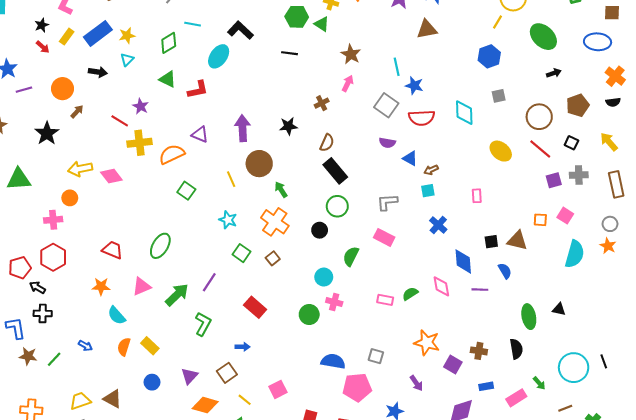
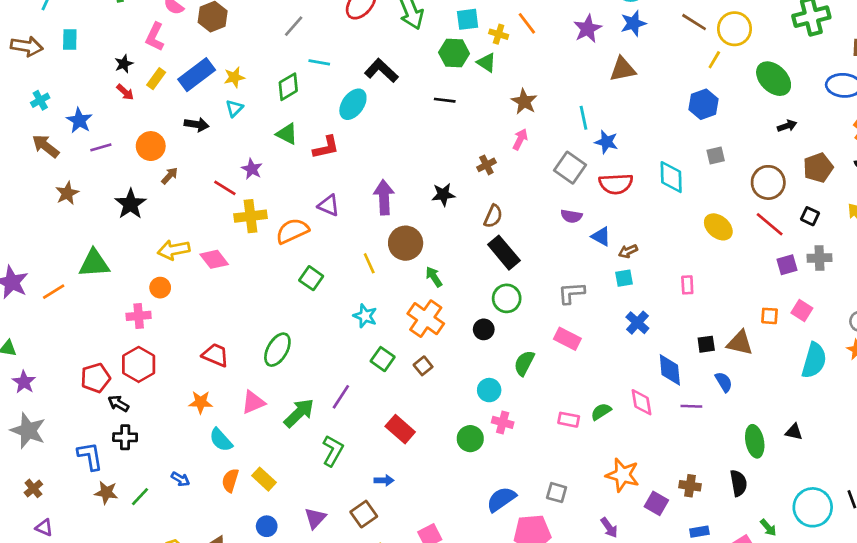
blue semicircle: (333, 361) -> (501, 499), turned -45

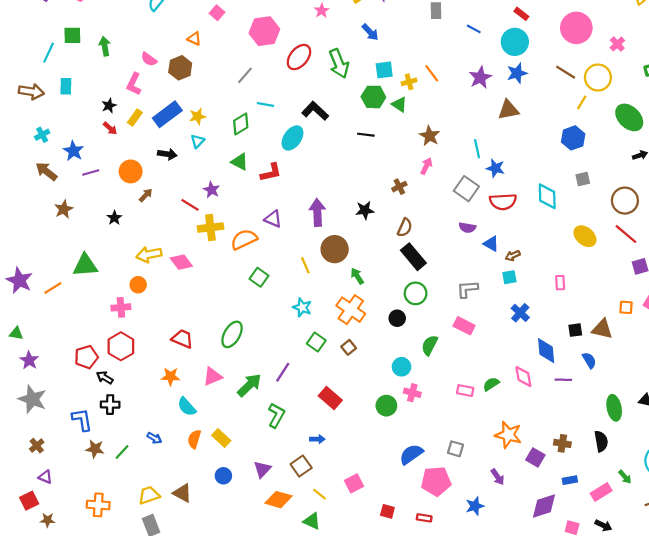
yellow cross: (499, 34) -> (409, 82), turned -32
black star: (131, 204) -> (114, 218), size x0.6

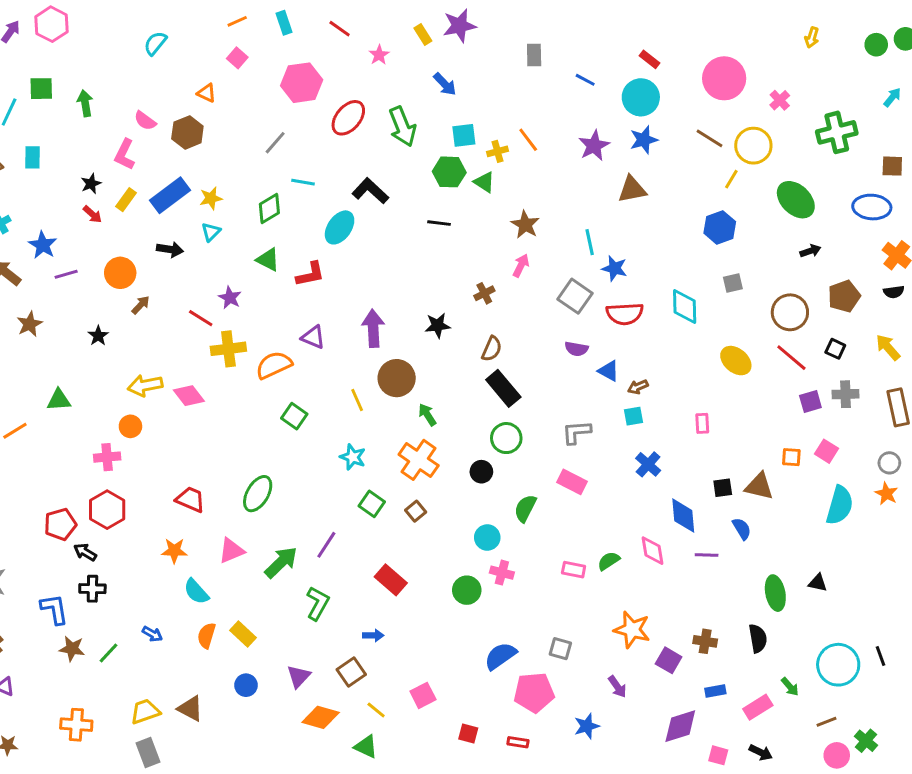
green triangle: (85, 265) -> (59, 400), size x0.7

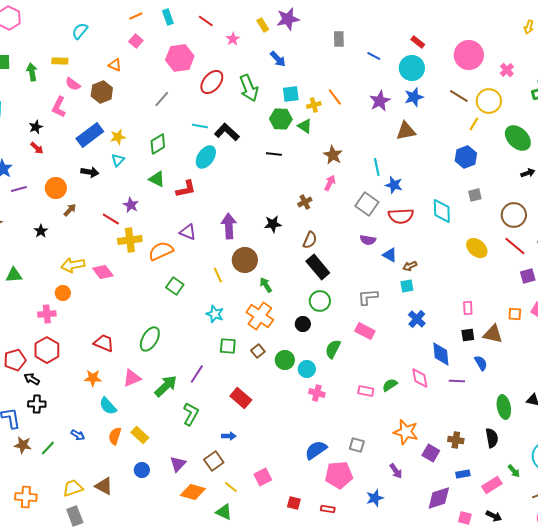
cyan line: (303, 182) -> (200, 126), moved
yellow rectangle: (126, 200) -> (60, 61), moved, turned 56
pink rectangle: (702, 423) -> (468, 308), moved
green square: (372, 504) -> (228, 346), turned -30
green circle: (467, 590) -> (285, 360), moved

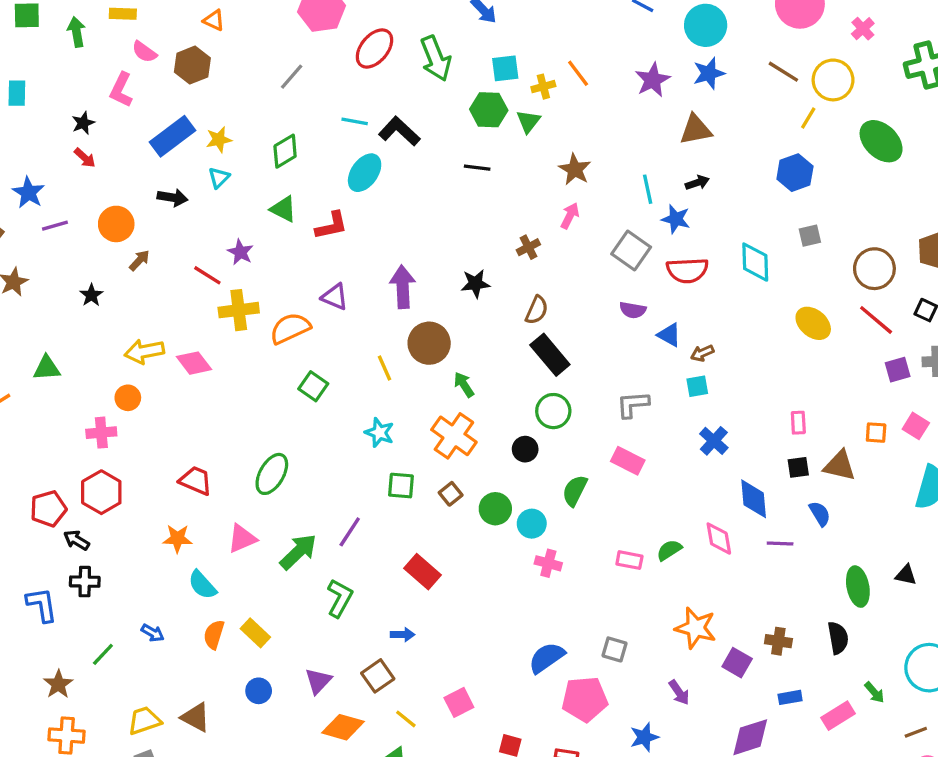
green triangle: (305, 126) -> (528, 121), turned 35
black arrow: (528, 173) -> (697, 183), moved
brown star: (23, 445) -> (58, 684), moved, turned 30

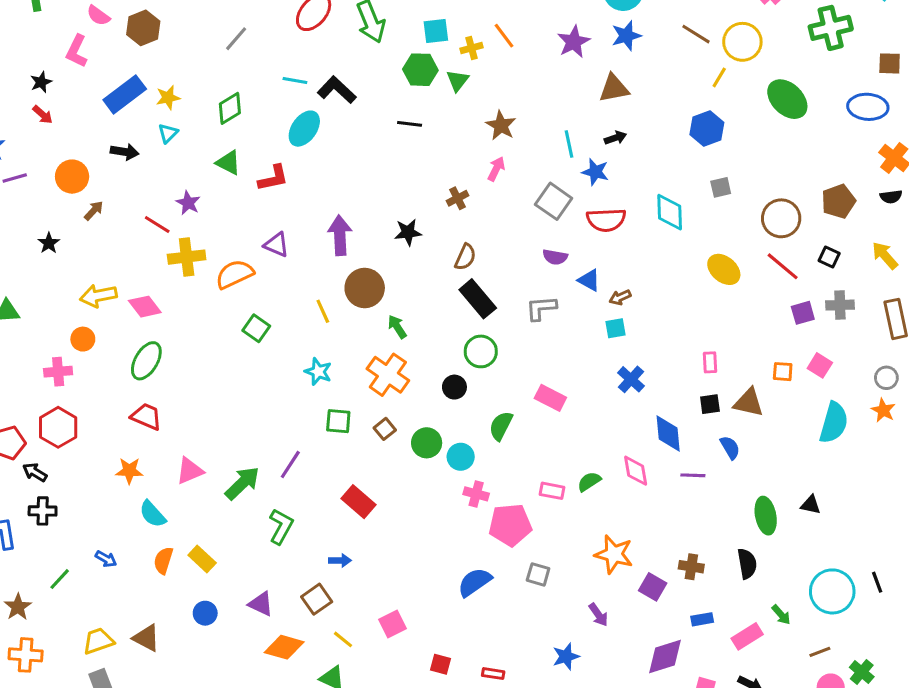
gray L-shape: (633, 404) -> (541, 308), moved
green ellipse: (272, 474) -> (146, 361), moved
purple triangle: (318, 681) -> (261, 604), turned -48
pink pentagon: (585, 699) -> (510, 525), moved

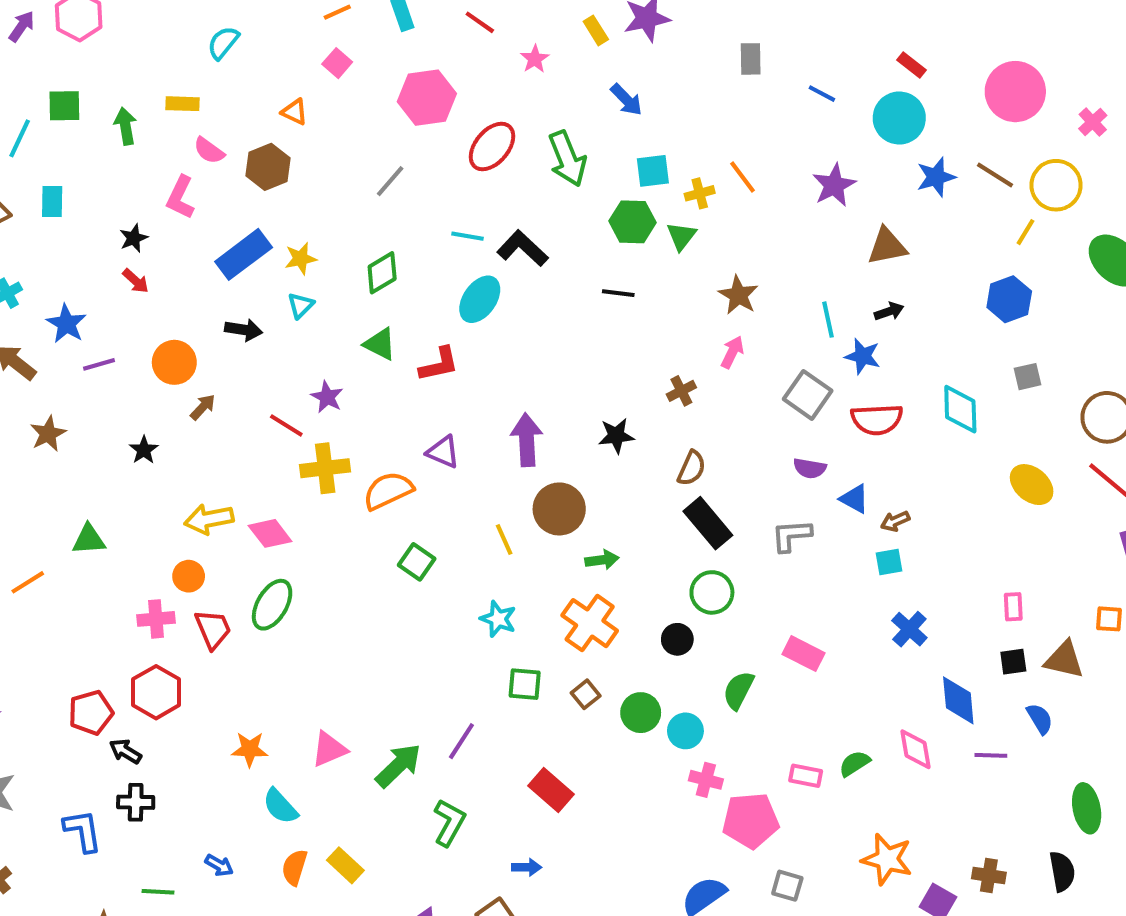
blue star: (626, 36) -> (936, 177), moved
green arrow: (397, 327) -> (602, 560), turned 115
red trapezoid: (146, 417) -> (213, 629), moved, turned 44
green line: (60, 579) -> (158, 892), turned 50

